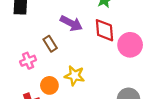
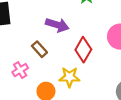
red diamond: (104, 30) -> (83, 50), moved, turned 45

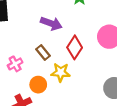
brown rectangle: (39, 49) -> (43, 52), moved

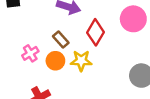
orange circle: (38, 85) -> (55, 61), moved

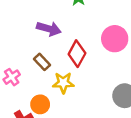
orange circle: (55, 61) -> (40, 104), moved

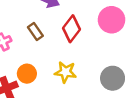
yellow star: (63, 83) -> (65, 72), moved

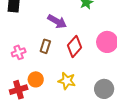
brown rectangle: (35, 32) -> (45, 46), turned 48

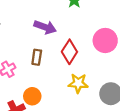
yellow star: (67, 81) -> (78, 83), moved

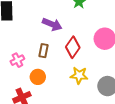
orange circle: (32, 96) -> (38, 77), moved

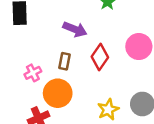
yellow star: (79, 75) -> (108, 109), moved, turned -30
orange circle: (38, 77) -> (58, 93), size x1.5

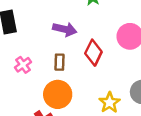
pink cross: (33, 73) -> (23, 65), moved

